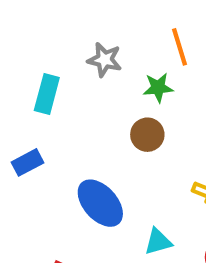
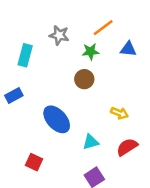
orange line: (179, 47) -> (103, 28), turned 70

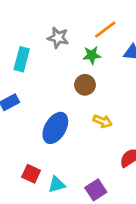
yellow arrow: (119, 113) -> (103, 121), moved
blue ellipse: (57, 119) -> (55, 128), turned 72
cyan triangle: (91, 142) -> (57, 184), moved

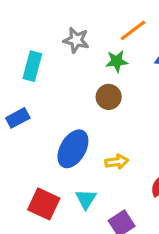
yellow arrow: (103, 121) -> (117, 162), moved, turned -30
red square: (31, 174) -> (44, 204), size x1.4
cyan triangle: (57, 184) -> (86, 199), moved, turned -42

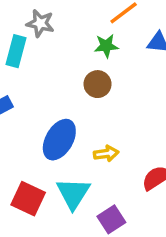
gray star: (76, 40) -> (40, 23), moved
cyan triangle: (86, 199) -> (73, 193), size x1.5

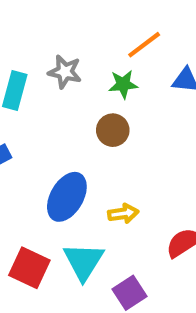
gray star: (40, 23) -> (65, 72), moved

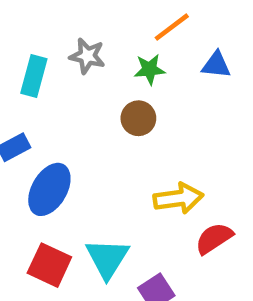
blue ellipse: (67, 197) -> (49, 189), moved
yellow arrow: (123, 214) -> (178, 198), moved, size x1.5

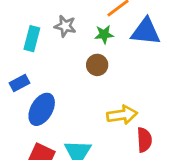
blue triangle: (216, 65) -> (146, 32), size x1.6
red semicircle: (214, 238) -> (144, 140), turned 120

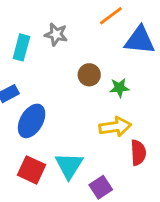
green star: (104, 34) -> (119, 88), moved

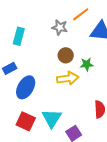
gray star: (56, 34) -> (60, 27), moved
yellow arrow: (115, 127) -> (68, 78), moved

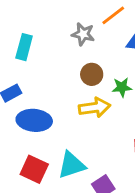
blue ellipse: (26, 87) -> (34, 120), turned 65
cyan triangle: (52, 118) -> (72, 165), turned 40

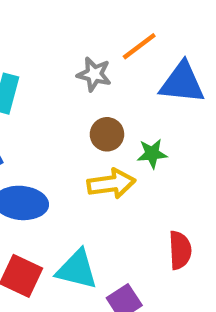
cyan triangle: (72, 165) -> (77, 269), turned 32

